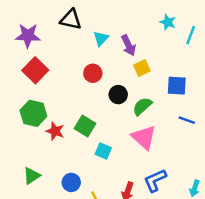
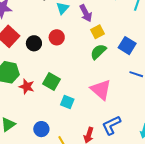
blue square: (177, 86) -> (127, 46), turned 30
black circle: (118, 95) -> (34, 43), moved
green semicircle: (142, 106) -> (98, 52), moved

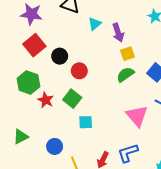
red circle: (57, 37) -> (79, 71), moved
pink triangle: (101, 90) -> (137, 116), moved
cyan square: (67, 102) -> (86, 122), turned -32

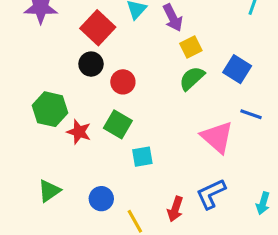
red square: (34, 45) -> (98, 28), moved

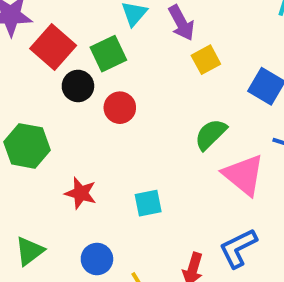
red square: (98, 28) -> (53, 47), moved
green semicircle: (192, 78) -> (211, 134), moved
green square: (118, 124) -> (108, 54), moved, turned 36
red star: (79, 132) -> (81, 193), moved

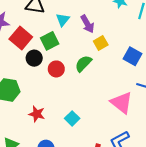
green semicircle: (211, 134) -> (83, 64), moved
cyan square: (148, 203) -> (72, 118), turned -32

